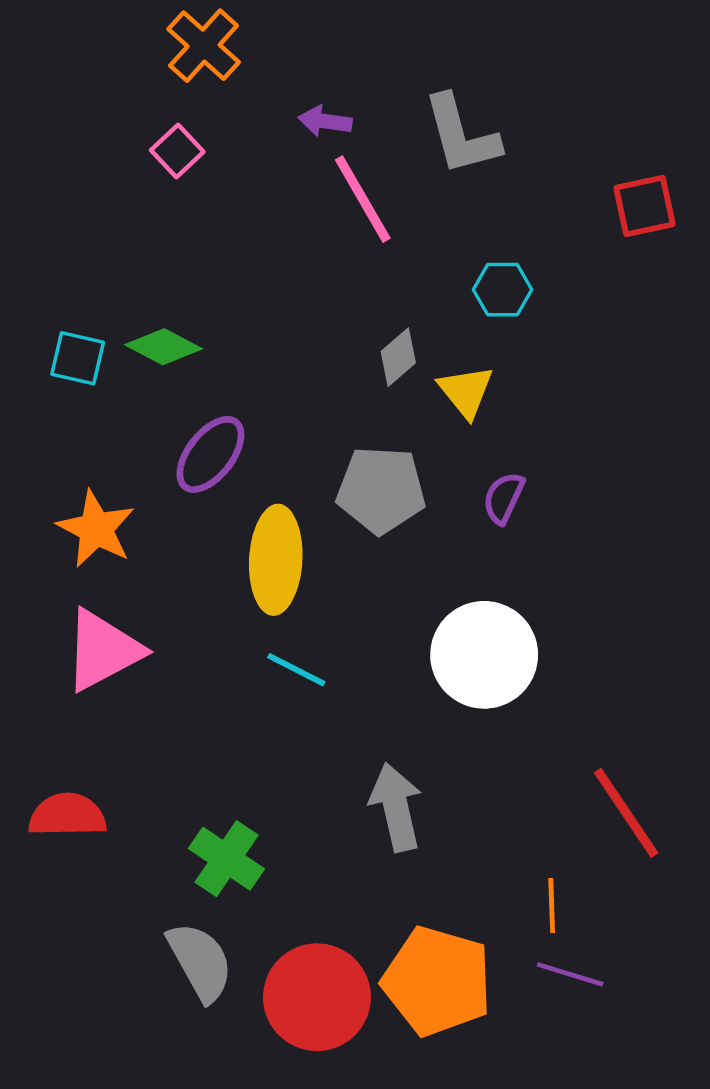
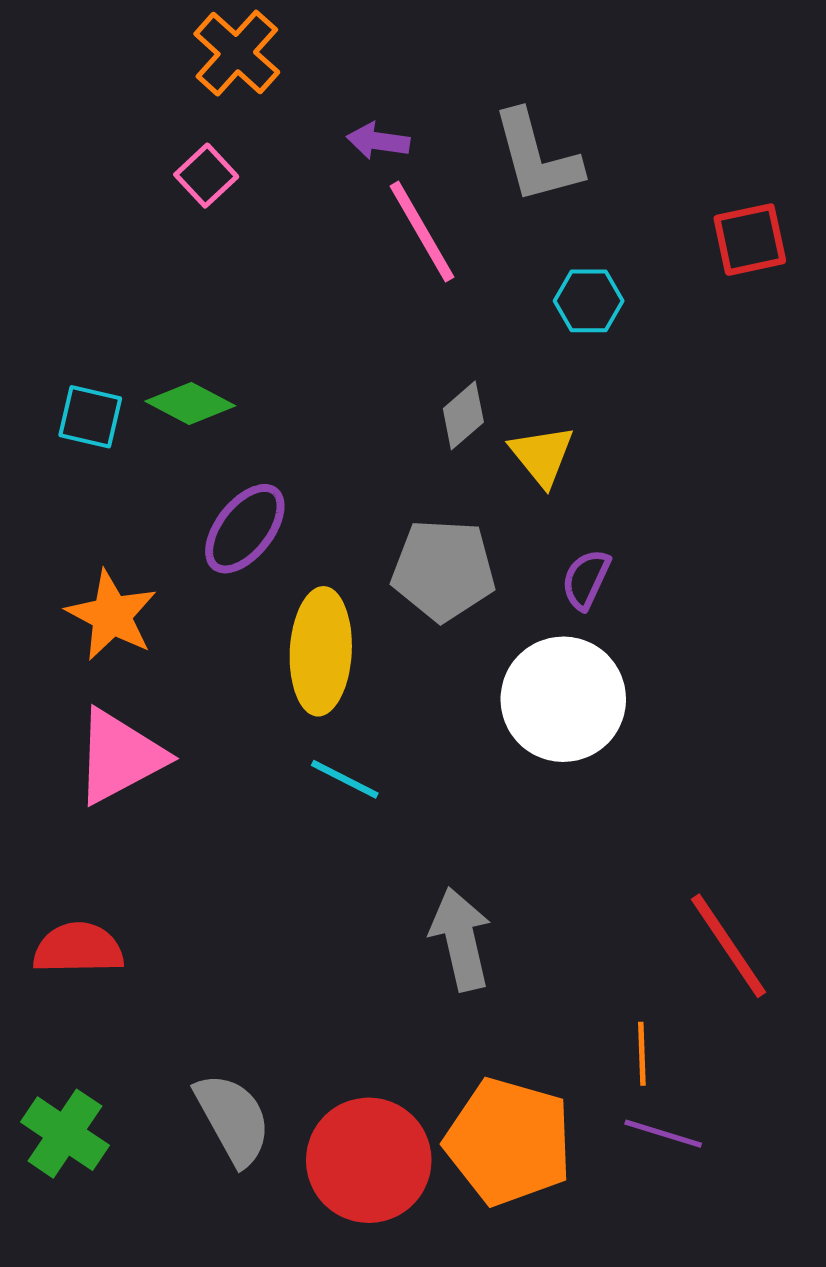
cyan hexagon: (502, 290) -> (589, 301), moved
white circle: (484, 655) -> (563, 699), moved
green cross: (226, 859) -> (65, 1134), moved

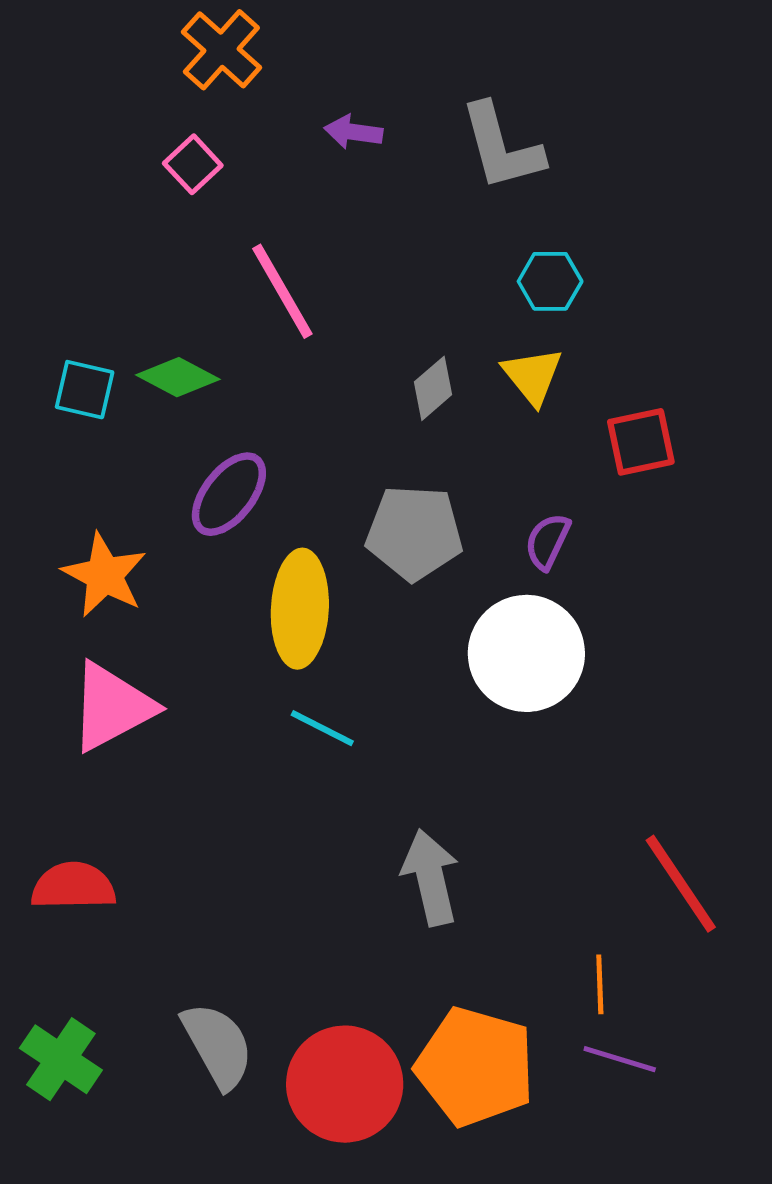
pink line: (422, 232) -> (282, 291), moved
red square: (750, 240) -> (641, 442), moved
yellow triangle: (542, 455) -> (533, 376), moved

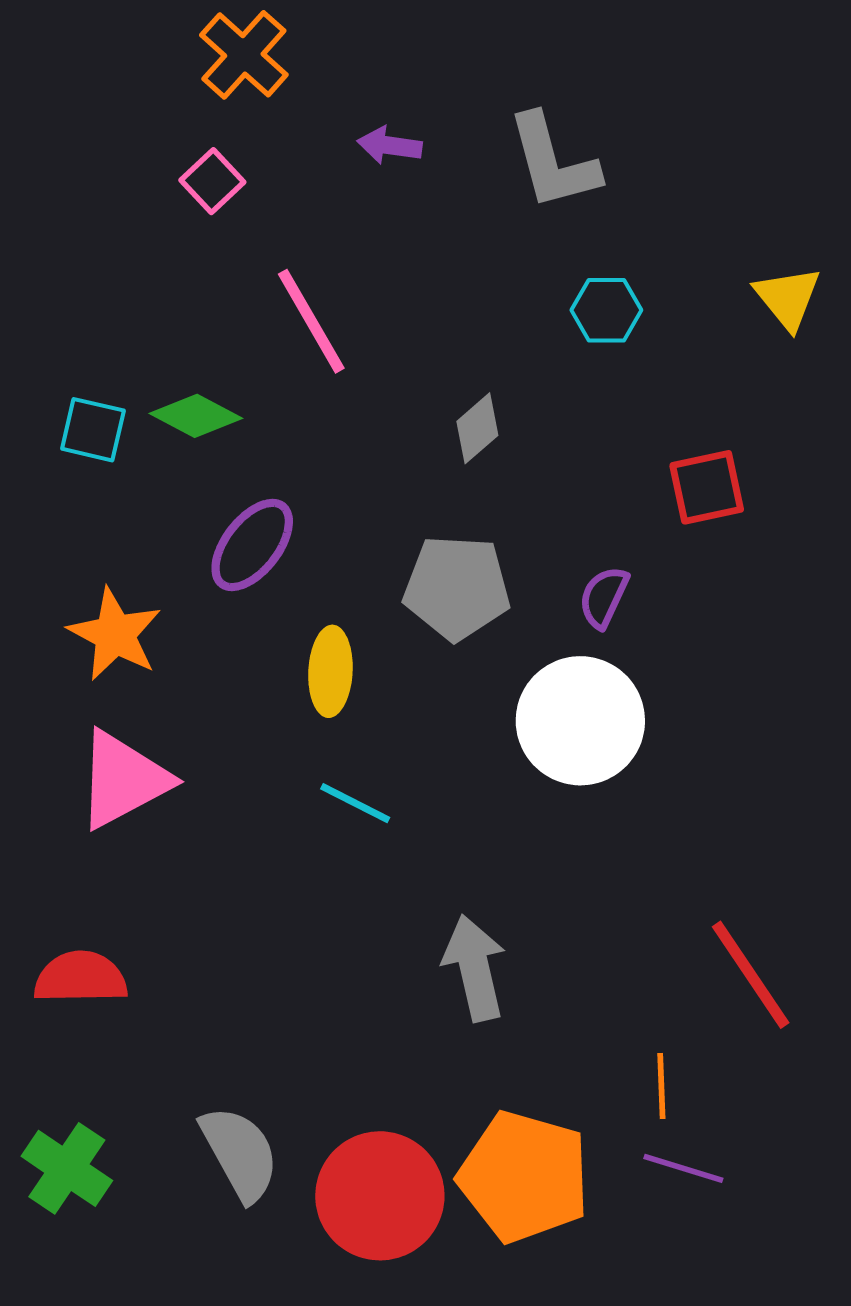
yellow triangle: (533, 376) -> (788, 298), moved
yellow ellipse: (300, 609) -> (330, 671), size x0.7

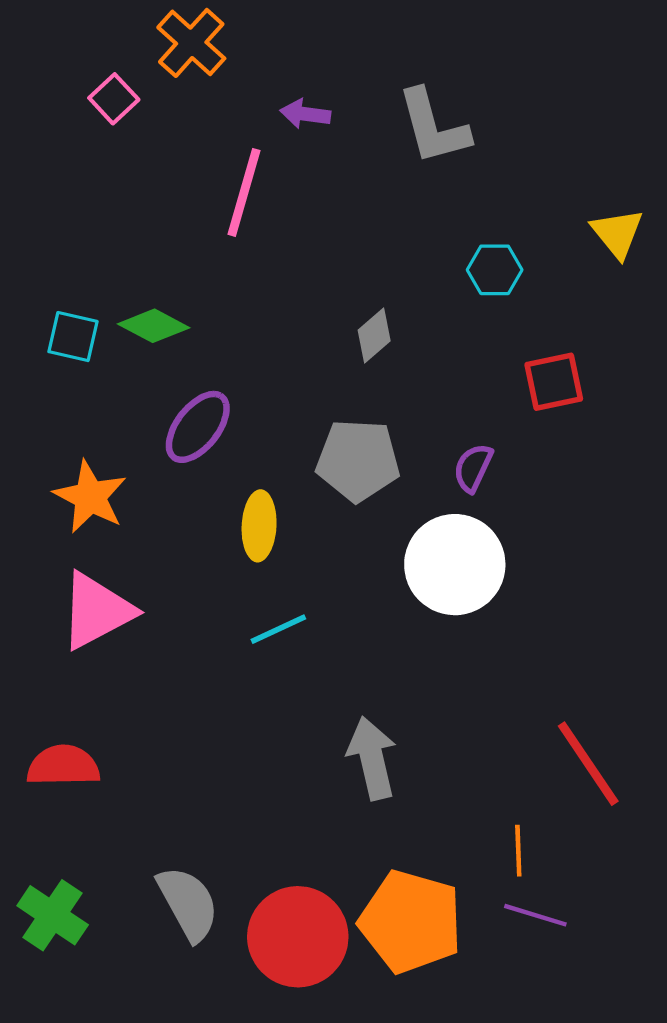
pink square: (212, 181) -> (114, 99), moved
cyan hexagon: (606, 310) -> (495, 270), moved
pink line: (311, 321) -> (244, 192), moved, turned 46
cyan line: (355, 803) -> (278, 629), turned -52

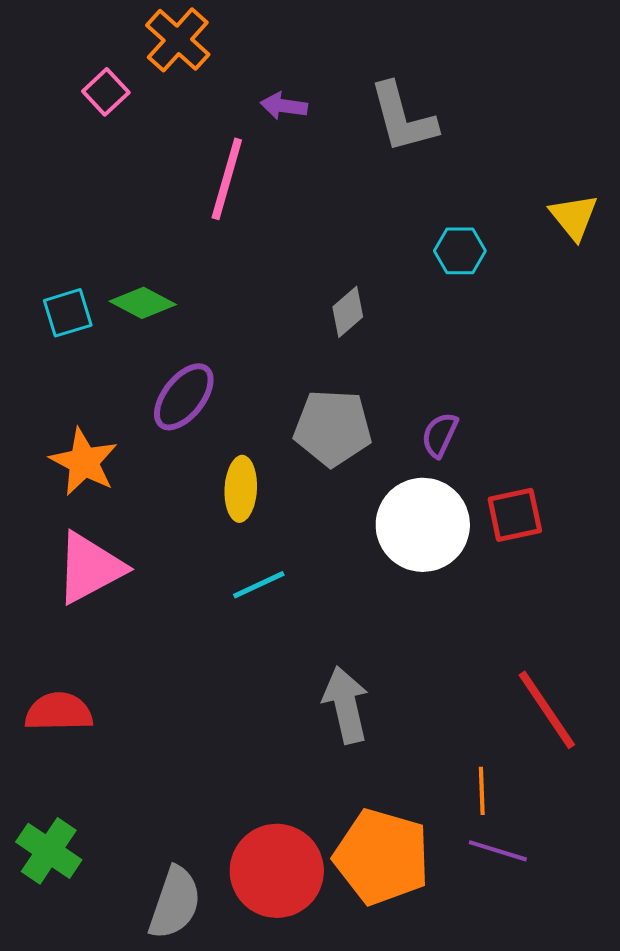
cyan square: (73, 337) -> (68, 313), turned -30
red square: (554, 382) -> (515, 515), moved
gray semicircle: (188, 903) -> (175, 903), moved, turned 48

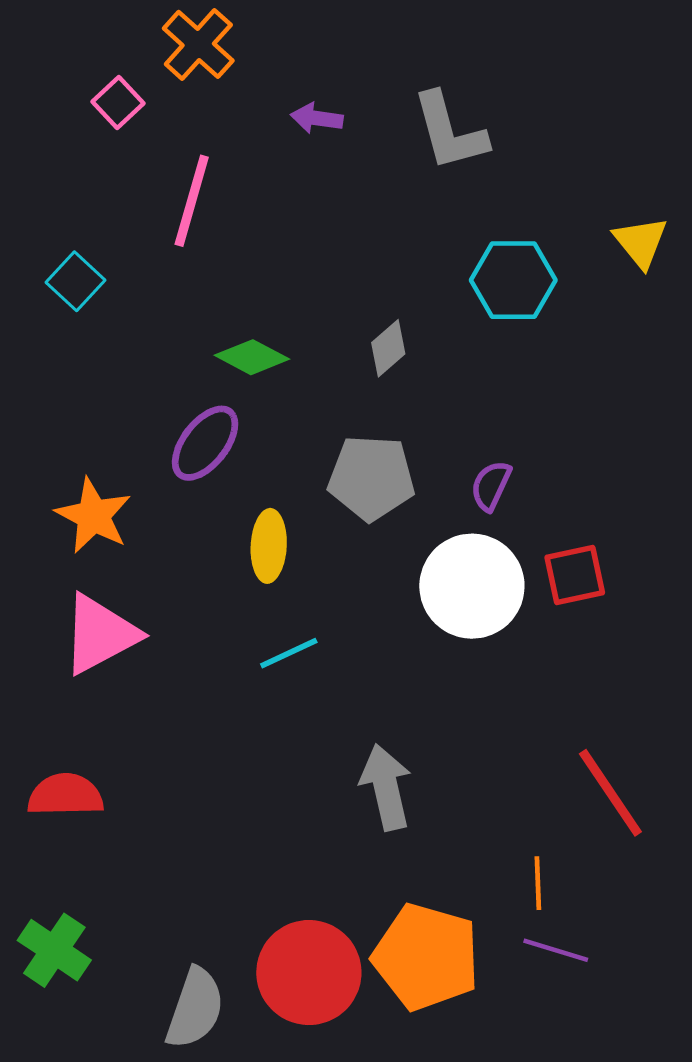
pink line: (227, 179) -> (192, 201), moved
cyan hexagon: (460, 251) -> (513, 280), size x1.5
green diamond: (143, 303) -> (252, 357), moved
cyan square: (68, 313) -> (75, 281), moved, turned -30

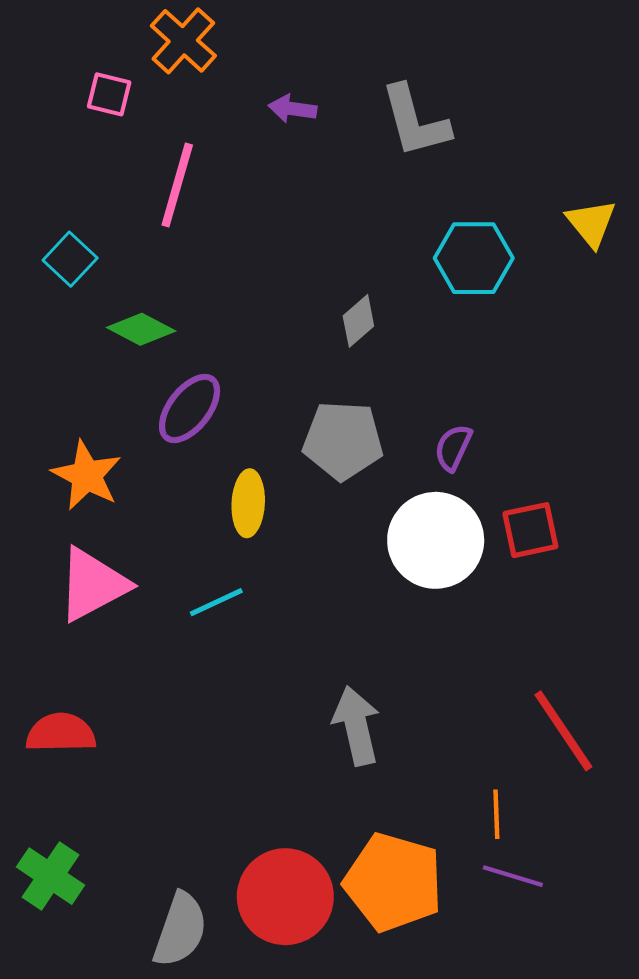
pink square: (118, 103) -> (109, 94), turned -33
green diamond: (252, 357) -> (141, 329), moved
cyan line: (289, 653) -> (216, 602), moved

